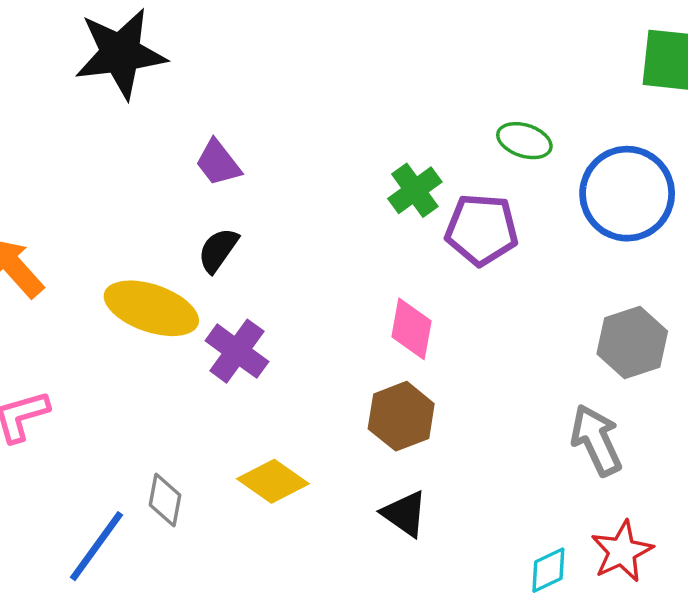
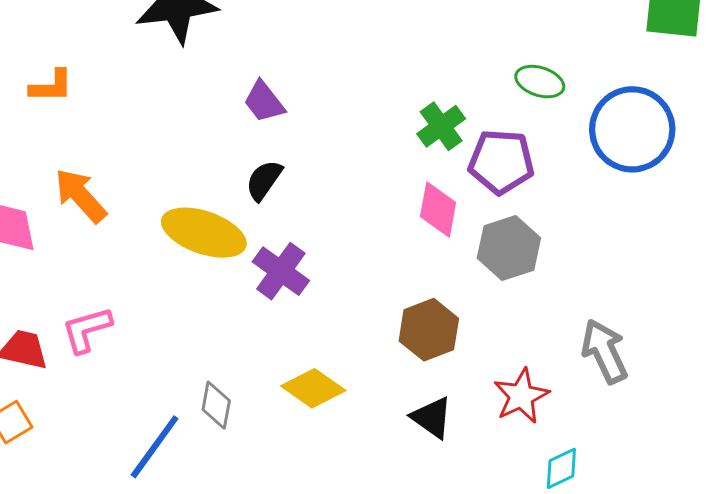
pink diamond: (411, 329) -> (438, 209), moved
gray hexagon: (632, 343) -> (509, 248), moved
red star: (622, 551) -> (521, 396), moved

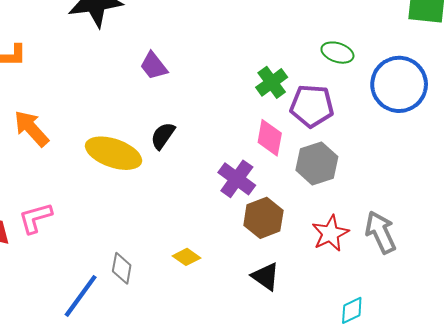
black semicircle: (264, 180) -> (163, 136), moved
purple cross: (281, 271) -> (237, 179), moved
yellow diamond: (313, 388) -> (186, 257), size x0.7
red star: (521, 396) -> (330, 233), moved

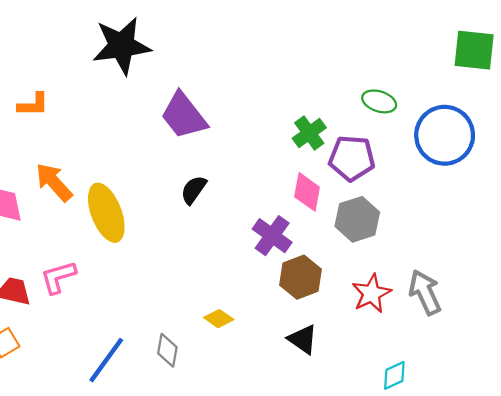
purple trapezoid: (154, 66) -> (184, 116), size x1.6
yellow ellipse: (114, 153) -> (106, 213), moved, turned 50
gray diamond: (122, 268) -> (167, 350), moved

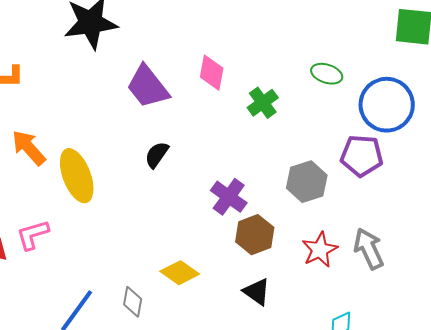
purple pentagon: (352, 158) -> (362, 156), moved
pink diamond: (307, 192) -> (212, 73), moved
yellow diamond: (219, 319) -> (180, 273), size x1.4

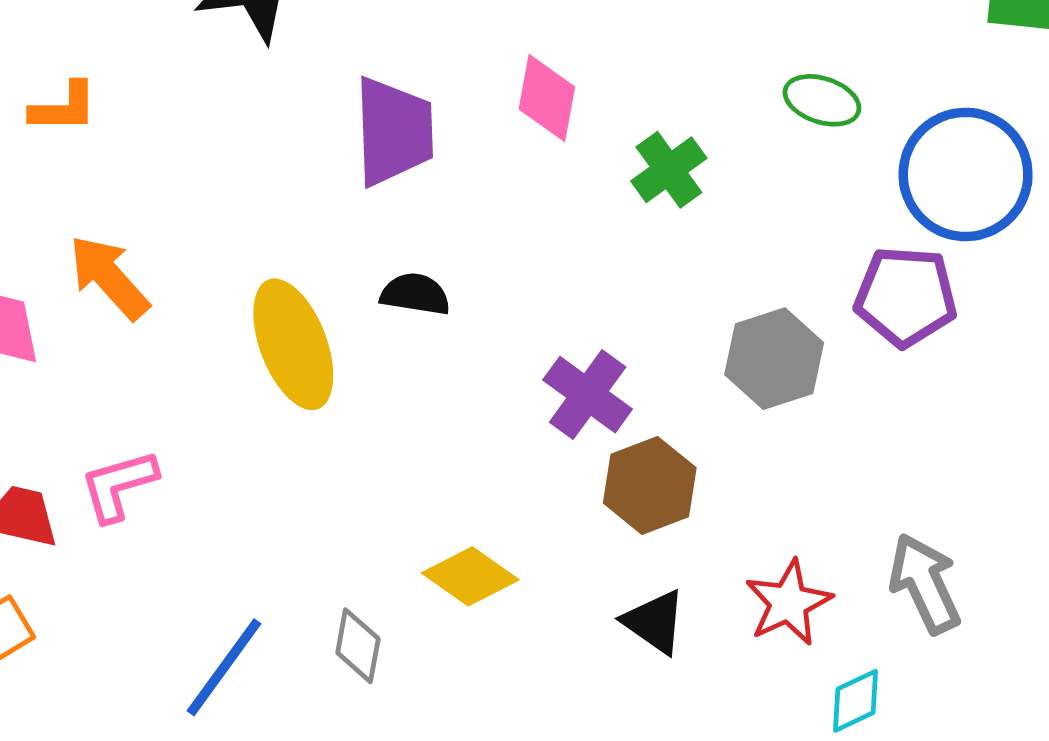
purple trapezoid: (148, 87) -> (394, 131), turned -144
black semicircle: (157, 155) -> (415, 294), turned 64
yellow ellipse: (77, 176) -> (293, 344), moved
gray arrow: (369, 249) -> (925, 584), moved
red star: (320, 250) -> (788, 603), moved

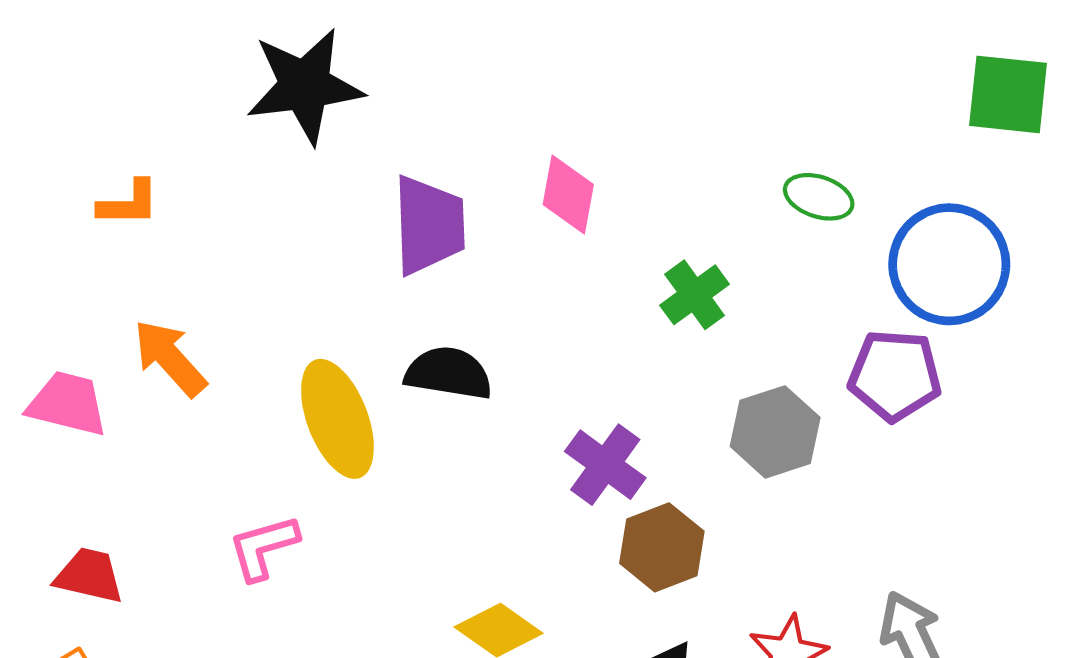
green cross: (669, 170) -> (695, 295), moved
black semicircle: (415, 294) -> (449, 373), size x1.4
pink L-shape: (119, 485) -> (263, 547), moved

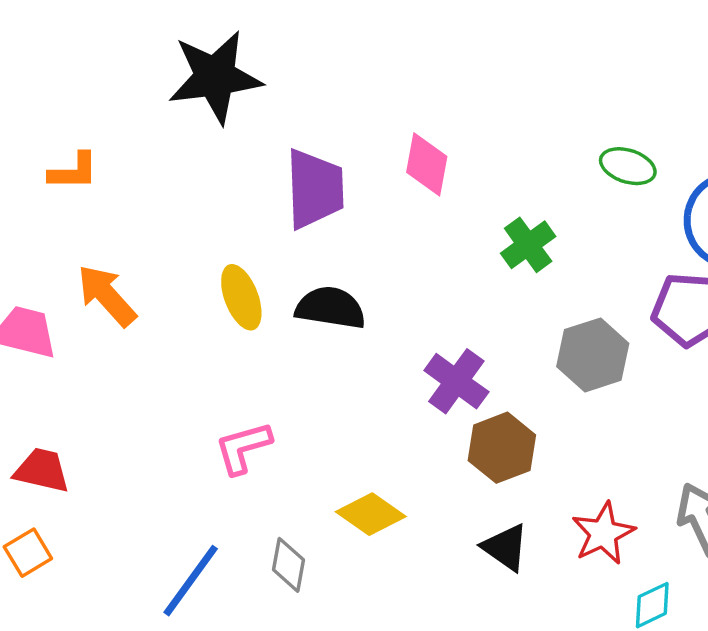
yellow ellipse: (337, 419) -> (241, 297), moved, size x0.7
pink L-shape: (263, 547) -> (243, 448), moved

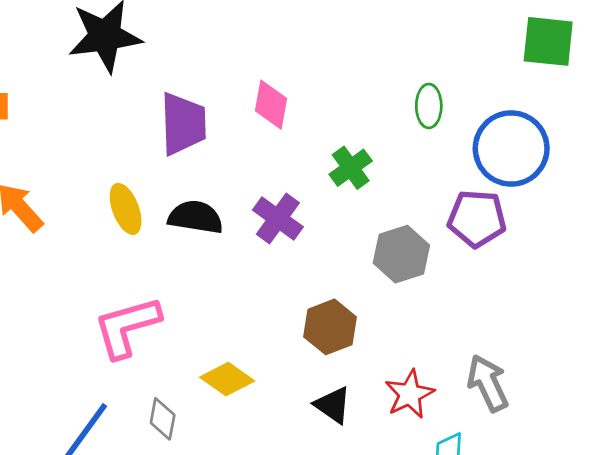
green ellipse: (628, 166) -> (429, 106), turned 72
purple cross: (456, 381) -> (278, 218), moved
pink L-shape: (243, 448) -> (127, 327), size x1.5

